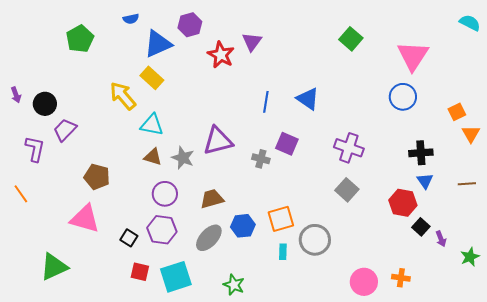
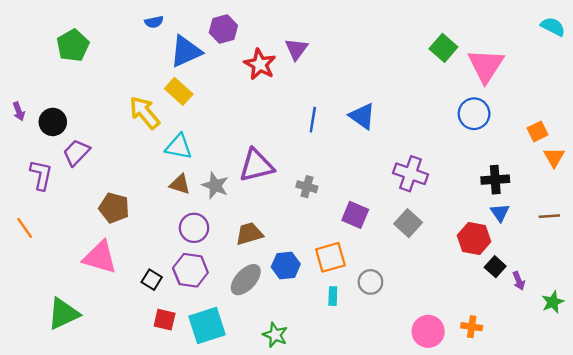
green pentagon: (80, 39) -> (73, 45), moved
green square: (351, 39) -> (443, 48), moved
purple square: (287, 144) -> (355, 215), moved
gray circle: (315, 240) -> (370, 282), size x0.7

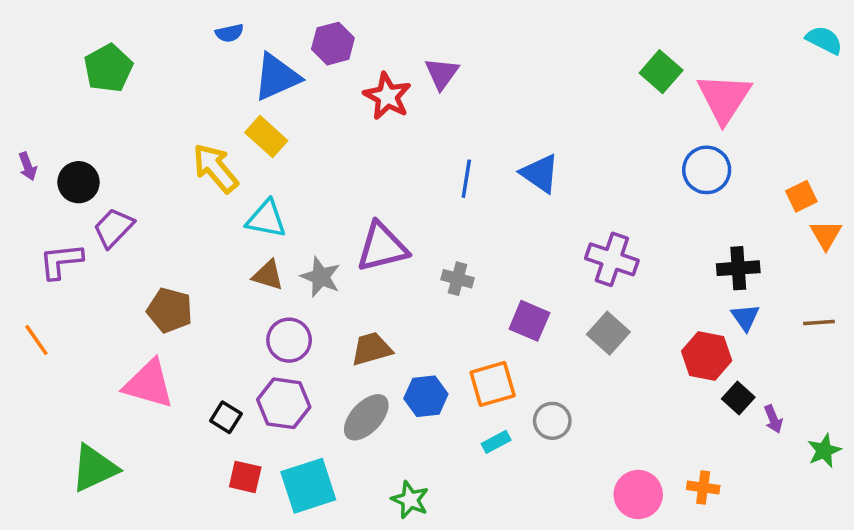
purple L-shape: (41, 175) -> (61, 261), turned -108
cyan rectangle: (333, 296) -> (496, 442), turned 60

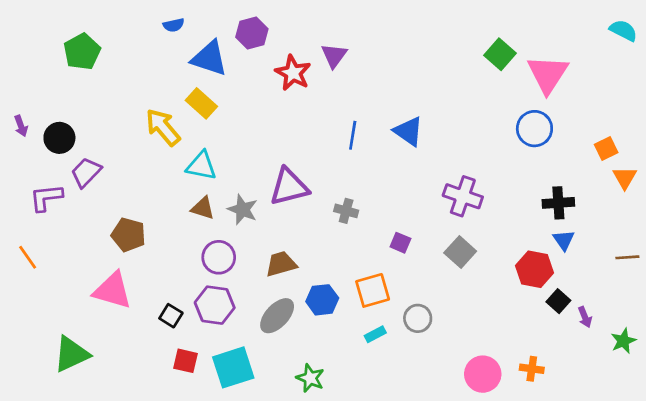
blue triangle: (277, 77) -> (209, 58), turned 42
purple square: (529, 321) -> (400, 243), size x0.7
brown line: (819, 323) -> (627, 257), moved

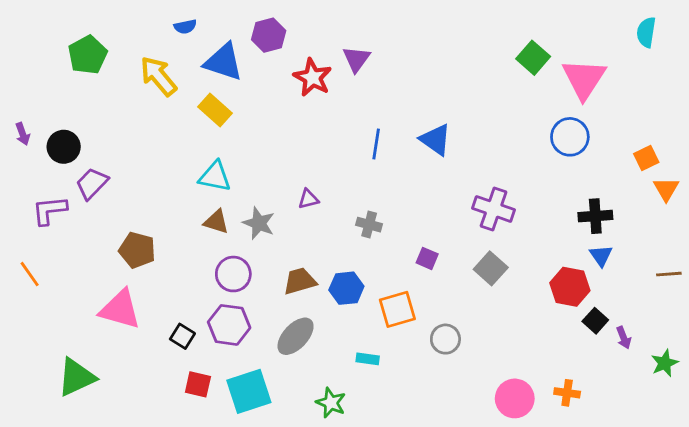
cyan semicircle: (623, 30) -> (646, 32), moved, turned -108
yellow arrow: (163, 127) -> (158, 76), moved
purple triangle: (289, 187) -> (308, 199), size x0.5
blue hexagon: (322, 300) -> (346, 288), moved
cyan rectangle: (375, 334) -> (368, 359), moved, turned 36

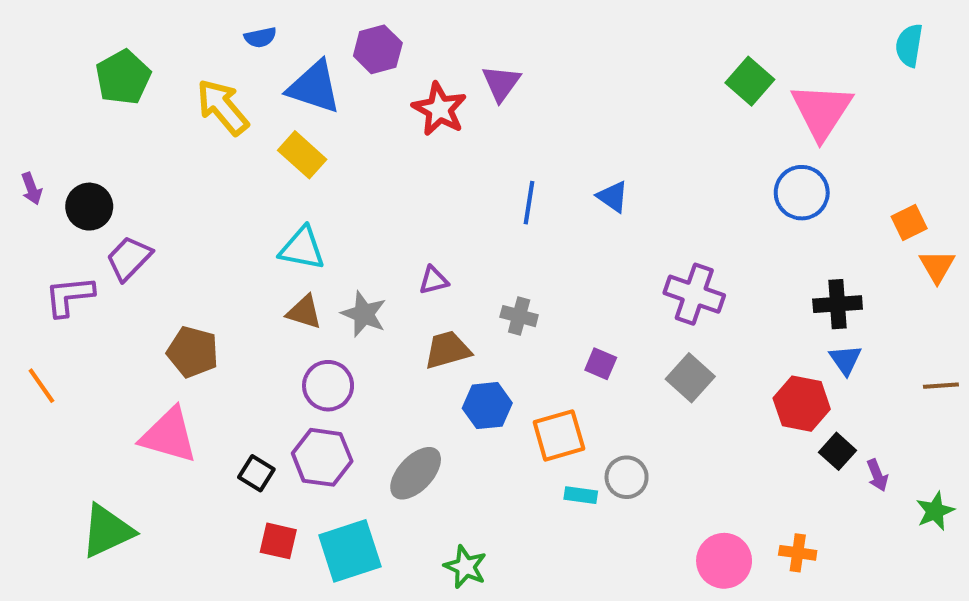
blue triangle: (436, 140) -> (613, 197), size x0.7
brown trapezoid: (300, 281) -> (447, 350), moved
cyan rectangle: (368, 359) -> (581, 495), moved

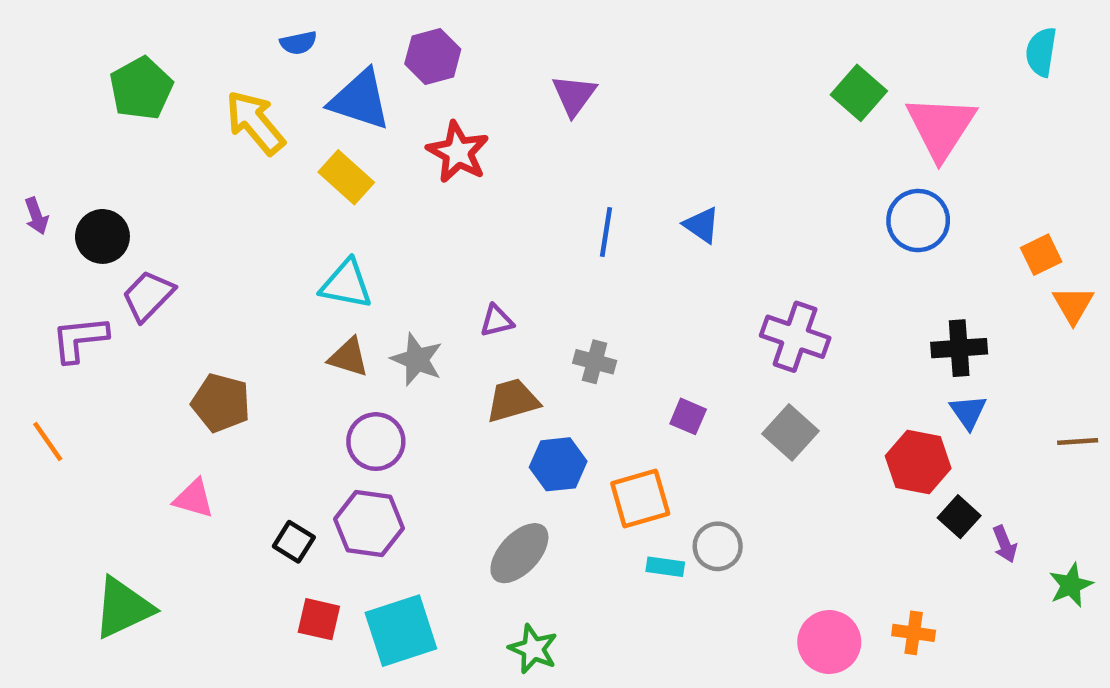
red star: (439, 109) -> (458, 152), moved
pink triangle: (169, 435) -> (194, 498), size x0.6
gray ellipse: (416, 473) -> (519, 553), moved

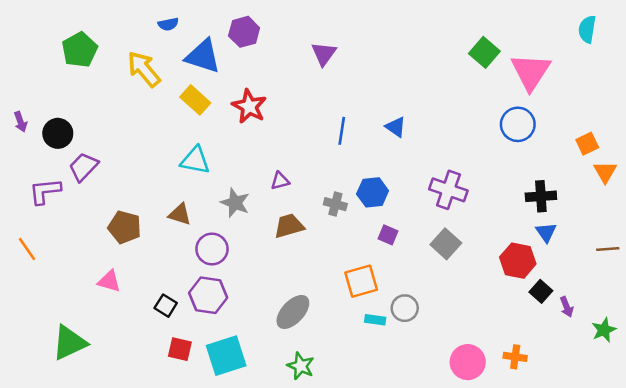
red star: (458, 152) -> (249, 106), moved
brown triangle: (349, 357) -> (180, 214), moved
blue hexagon: (558, 464) -> (373, 192), moved

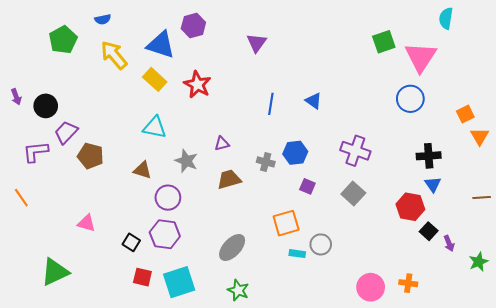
blue semicircle: (168, 24) -> (103, 19), moved
cyan semicircle: (587, 29) -> (446, 18), moved
green square: (484, 52) -> (384, 42), turned 30
brown pentagon: (125, 227) -> (91, 156), moved

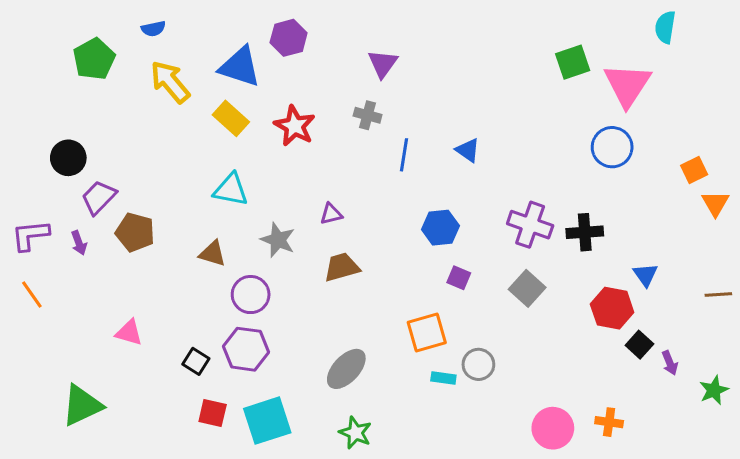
purple arrow: (16, 97) -> (79, 243), moved
purple L-shape: (36, 152) -> (30, 235), moved
black cross: (429, 156) -> (585, 232), moved
gray cross: (266, 162) -> (368, 115), moved

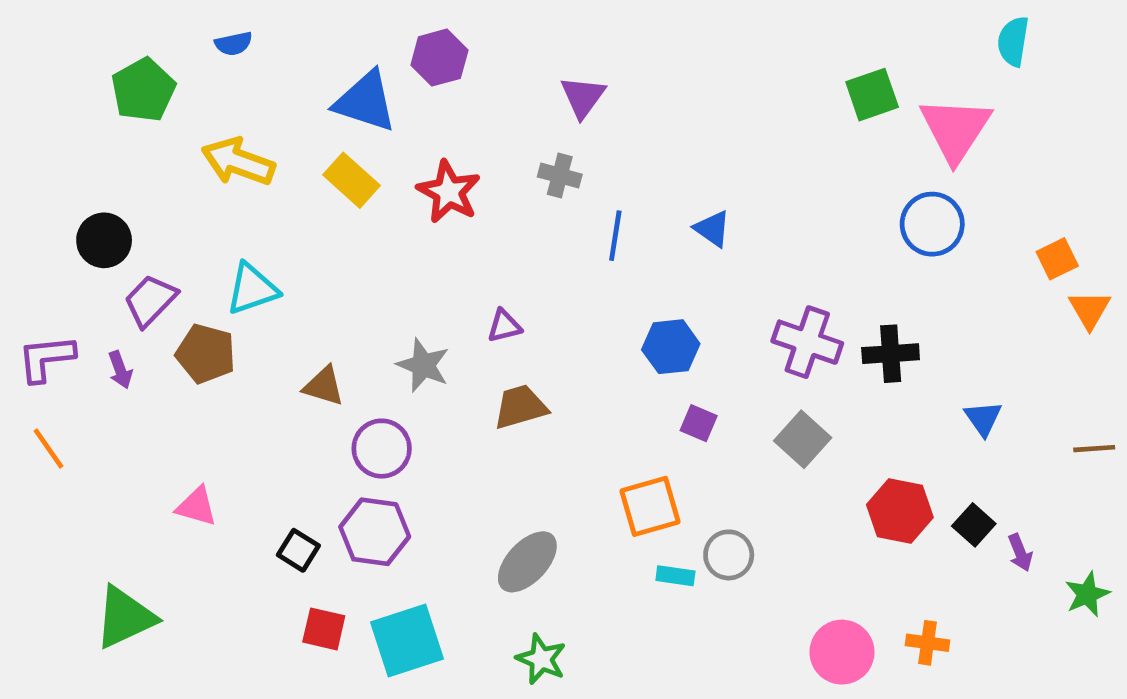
yellow arrow: (170, 82) -> (238, 162), moved, turned -30
cyan triangle: (231, 190) -> (252, 289), moved, turned -30
red hexagon: (612, 308) -> (900, 511), moved

